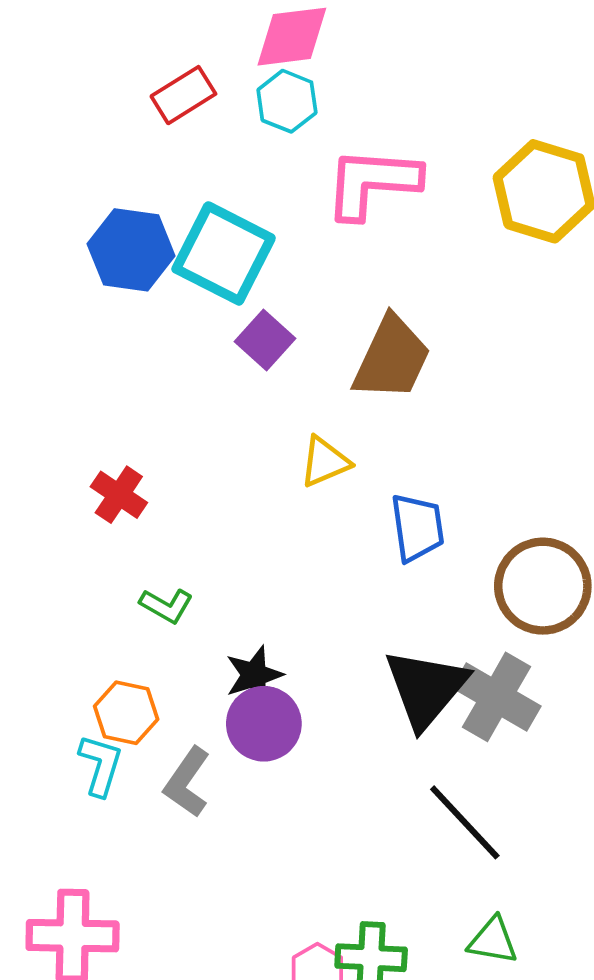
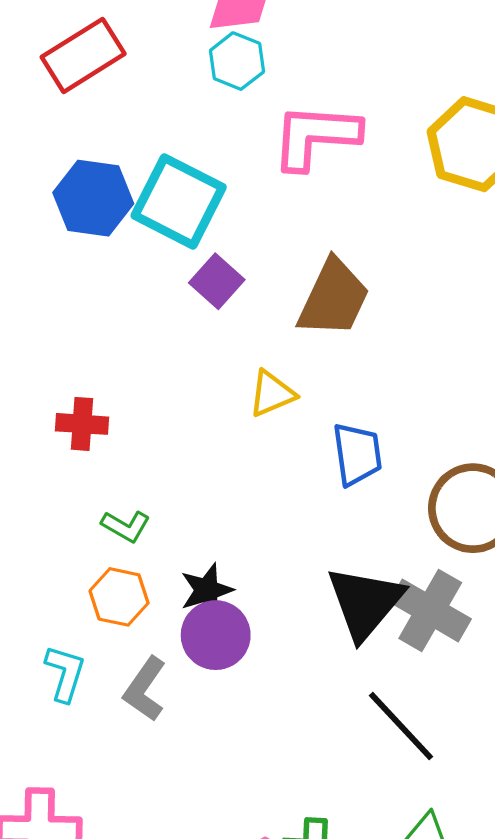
red rectangle: (183, 95) -> (83, 55), moved, size x1.4
red cross: (119, 495) -> (82, 424), turned -30
orange hexagon: (126, 713) -> (119, 597), moved

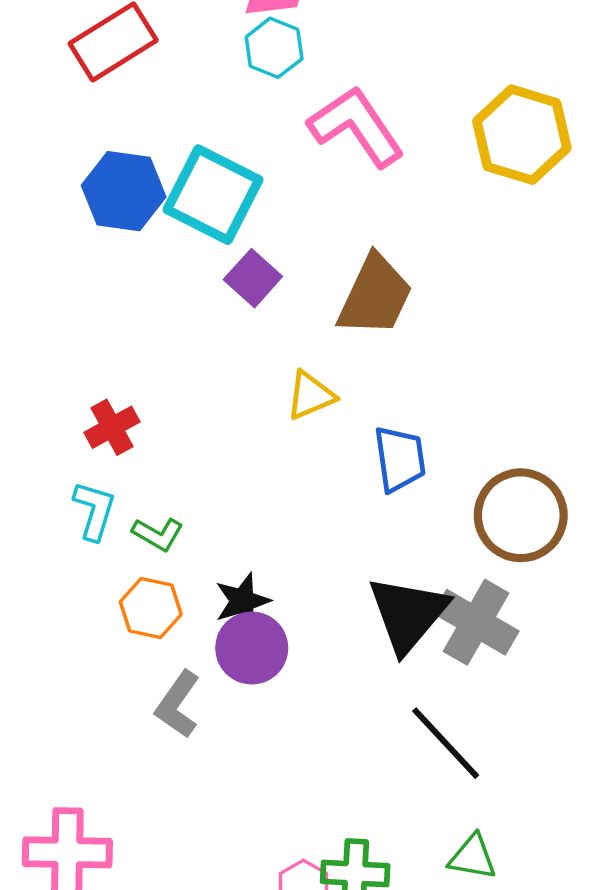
pink L-shape: (316, 136) -> (356, 126), turned 52
red cross: (82, 424) -> (112, 427), turned -33
cyan L-shape: (65, 673) -> (94, 511), moved

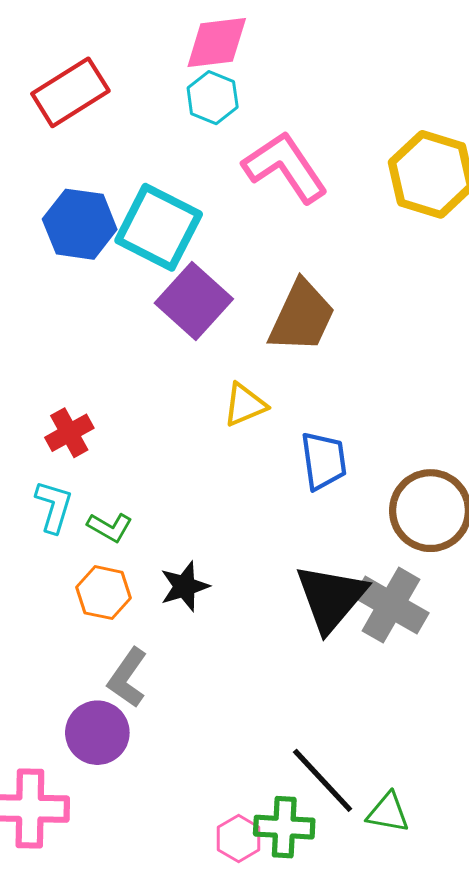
purple square: (253, 278) -> (194, 301), size x1.5
purple circle: (252, 648) -> (97, 733), moved
black line: (446, 743) -> (323, 780), moved

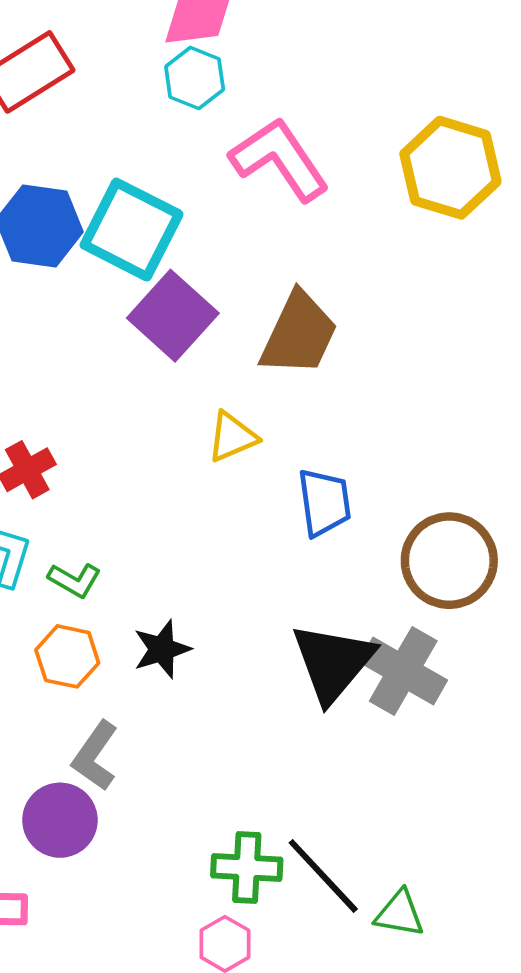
green cross: (284, 827) -> (247, 867), moved

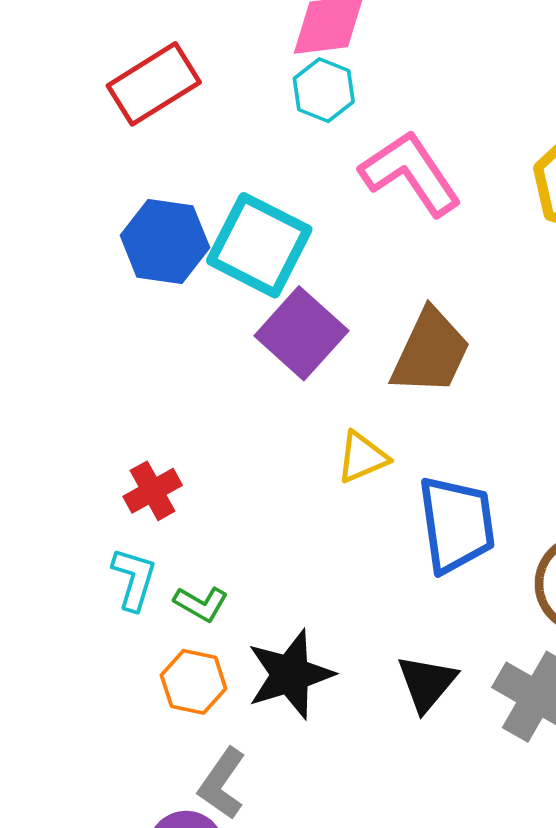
blue trapezoid: (324, 502) -> (457, 524), size x1.4
black star: (162, 649) -> (290, 674), size x1.5
black triangle: (333, 662) -> (427, 683), moved, size x0.7

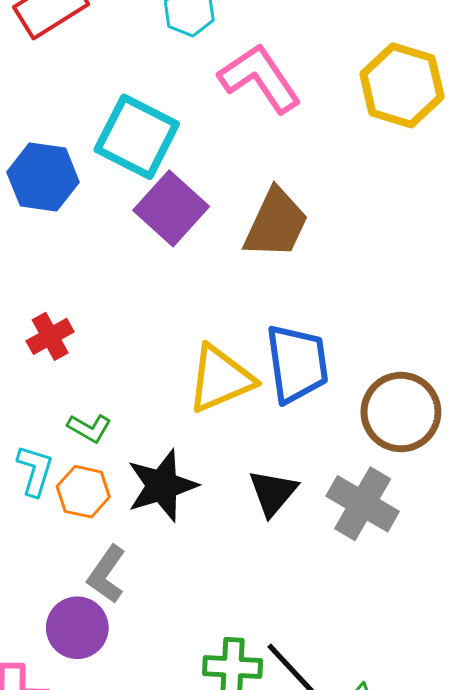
blue hexagon: (165, 241) -> (43, 177), moved
yellow triangle: (362, 457) -> (220, 379), moved, size x1.6
cyan L-shape: (134, 579) -> (35, 470), moved

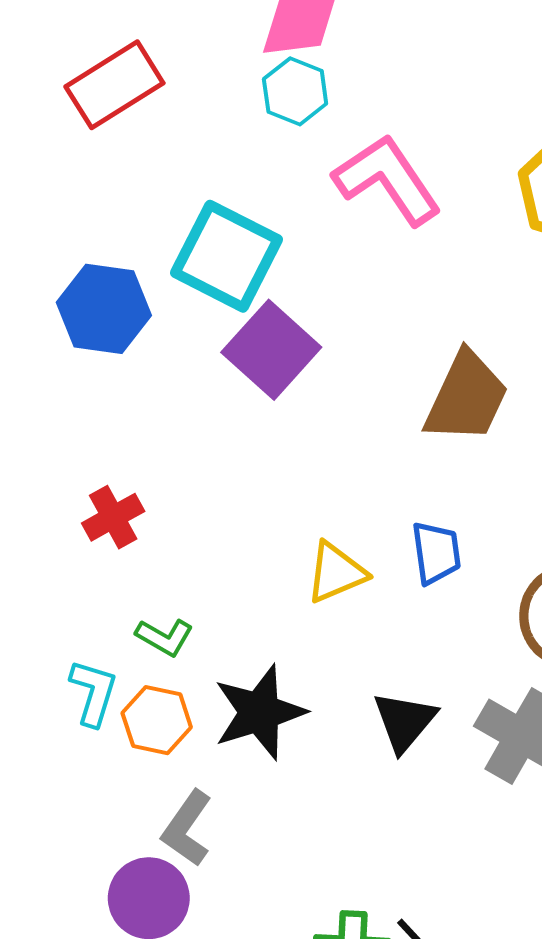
brown trapezoid: (276, 223) -> (466, 397), moved
blue trapezoid: (297, 364) -> (436, 553), size x0.6
yellow triangle: (220, 379) -> (336, 573), size x0.7

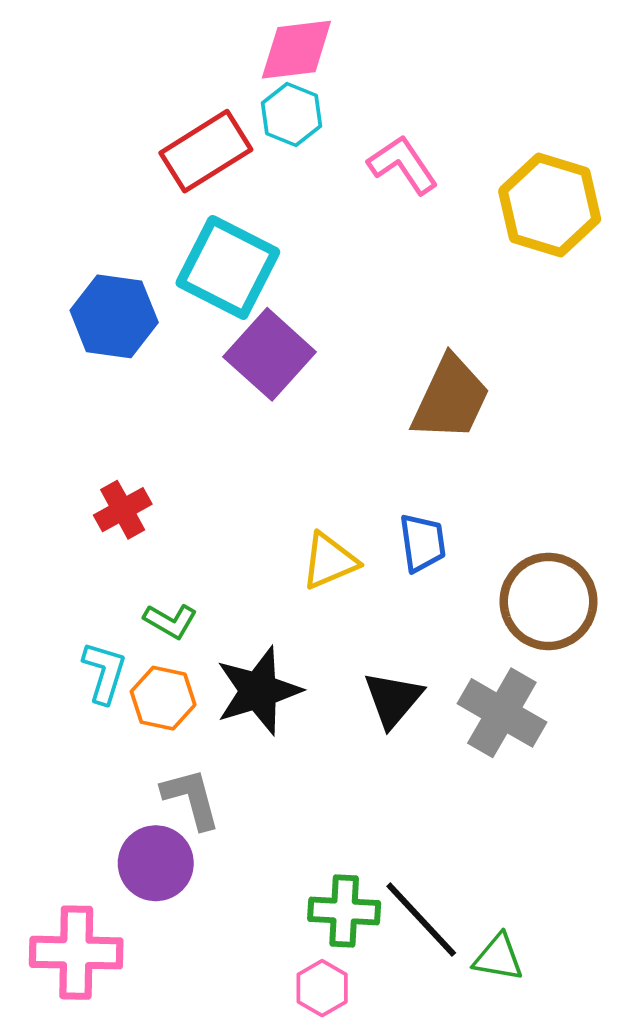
red rectangle: (114, 85) -> (206, 151), moved
pink L-shape: (387, 180) -> (403, 165), moved, size x0.7
gray L-shape: (187, 828) -> (191, 798), turned 130

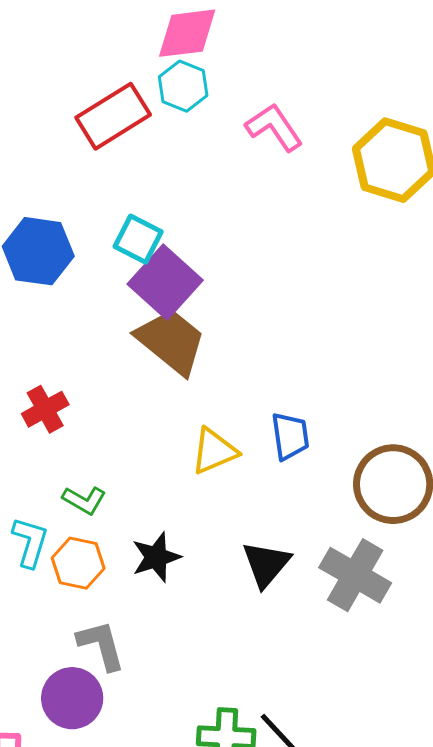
cyan square: (228, 267) -> (138, 239), moved, size x0.6
brown trapezoid: (451, 398) -> (171, 341), moved, turned -76
black star: (258, 691) -> (156, 557), size x0.7

